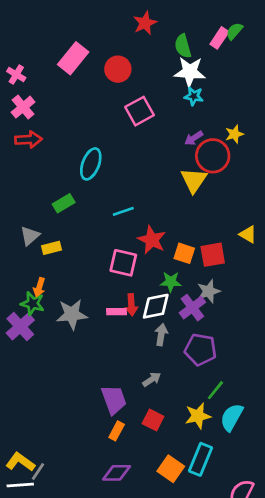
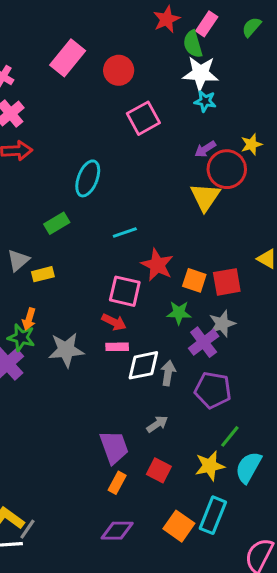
red star: (145, 23) -> (167, 19), moved
pink rectangle: (219, 38) -> (207, 24), moved
red arrow: (131, 305) -> (114, 322), moved, turned -60
white diamond: (156, 306) -> (143, 365), moved

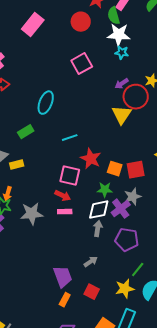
red circle: (119, 70) -> (81, 22), moved
white diamond: (143, 365) -> (99, 210), moved

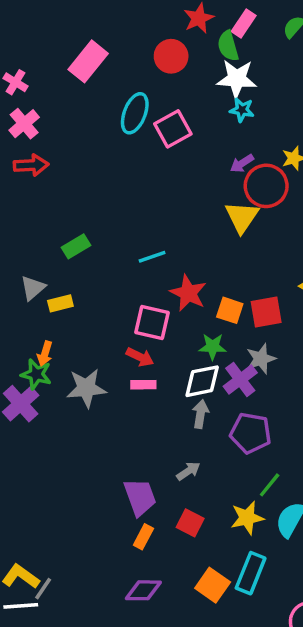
cyan ellipse: (46, 103) -> (135, 113), moved

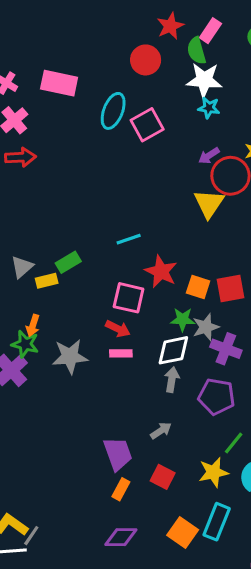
pink rectangle: (88, 61) -> (59, 83), moved, turned 63
green rectangle: (76, 246) -> (68, 262), moved
gray star: (261, 359) -> (206, 327), moved
purple cross: (240, 379) -> (226, 349), moved, turned -32

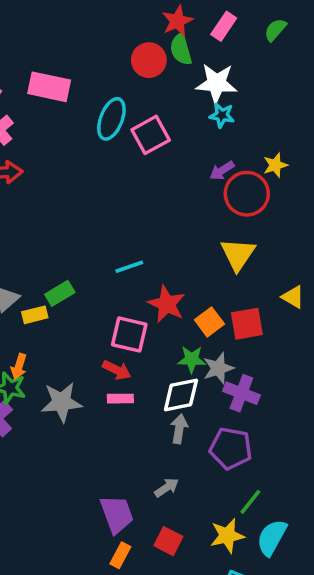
green semicircle: (197, 51) -> (181, 49), moved
yellow triangle: (209, 204) -> (238, 254), moved
orange square: (198, 287) -> (209, 322), turned 35

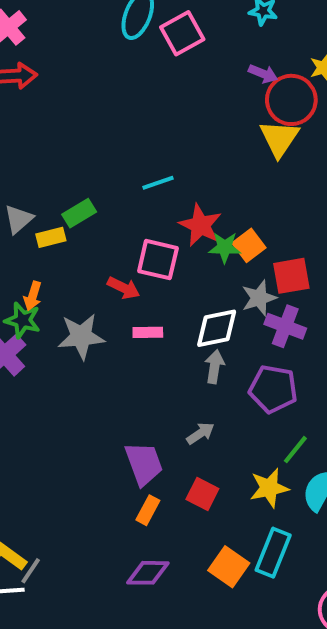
purple arrow: (222, 171) -> (263, 74), turned -125
yellow triangle: (238, 254) -> (279, 138), moved
red square: (247, 324) -> (291, 276), moved
green star: (192, 359) -> (225, 247), moved
red arrow: (117, 370) -> (124, 288), moved

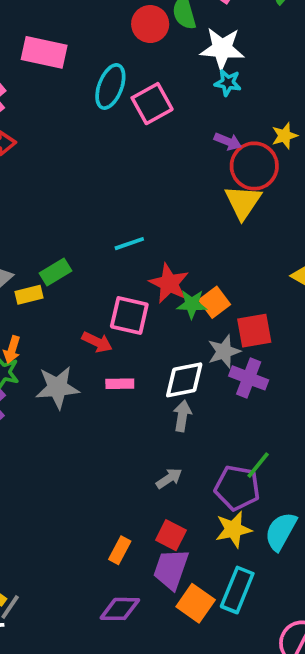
purple pentagon: (273, 389) -> (237, 488), moved
green line: (295, 450) -> (258, 465), moved
purple trapezoid: (144, 464) -> (171, 569), moved, turned -141

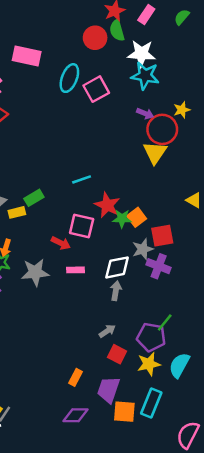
cyan star: (228, 83) -> (145, 76), size x1.6
red square: (171, 535) -> (117, 354), moved
orange square: (196, 603) -> (124, 412), turned -30

